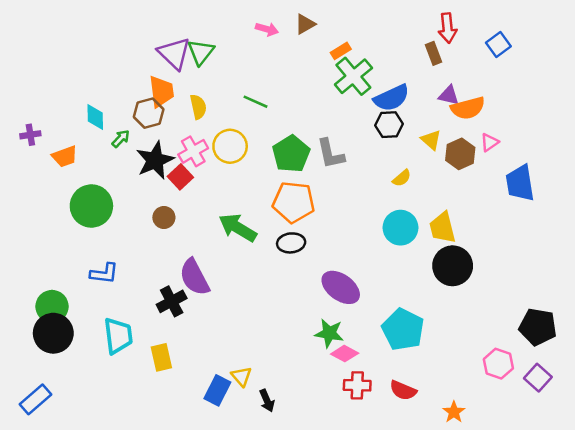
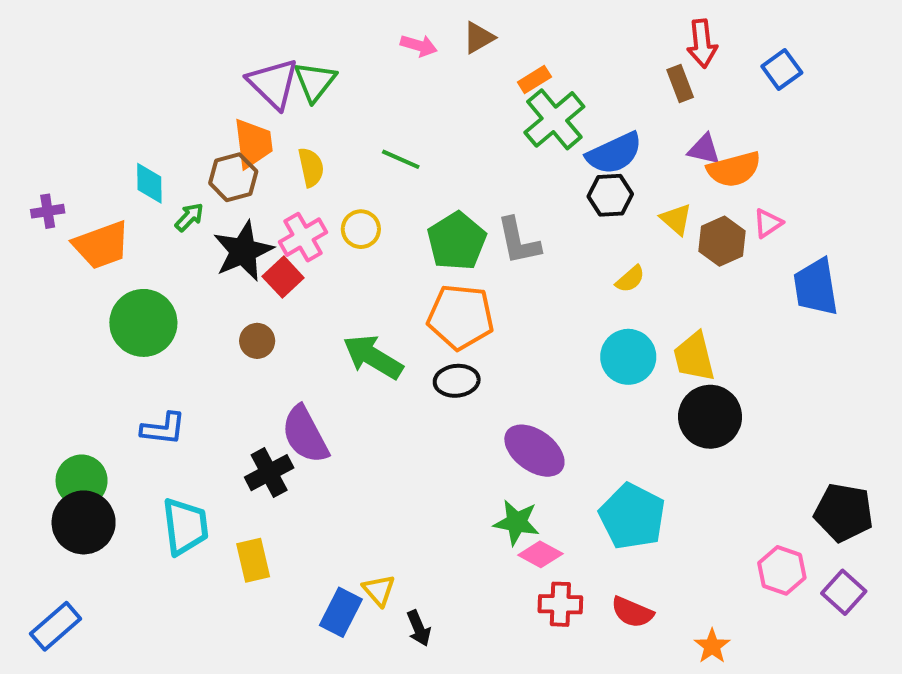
yellow circle: (230, 146) -> (361, 229), size x0.7
orange trapezoid: (65, 156) -> (102, 245), size x1.4

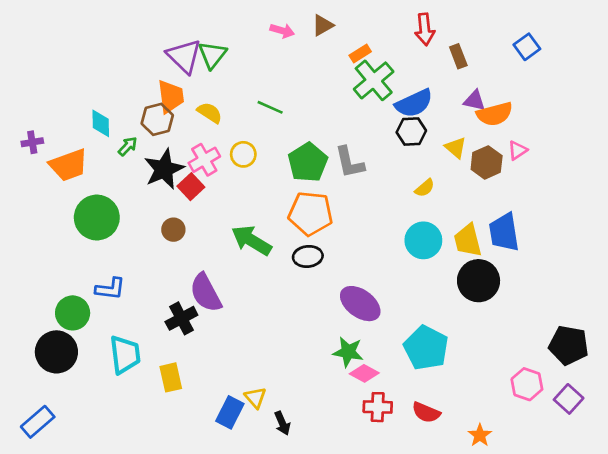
red arrow: (702, 44) -> (425, 29), moved
yellow semicircle: (311, 167) -> (210, 113), turned -45
blue trapezoid: (816, 287) -> (504, 232), moved
green circle: (82, 481) -> (73, 313), moved

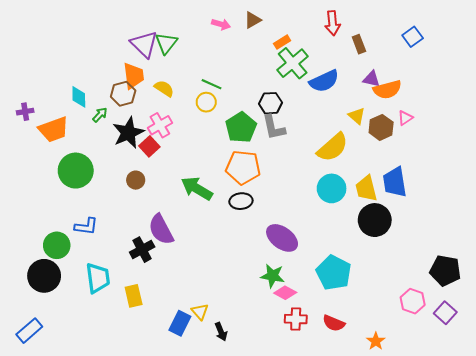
black hexagon: (411, 131) -> (270, 103), moved
yellow circle: (243, 154) -> (206, 102), moved
yellow semicircle: (425, 188) -> (333, 147), size x2.0

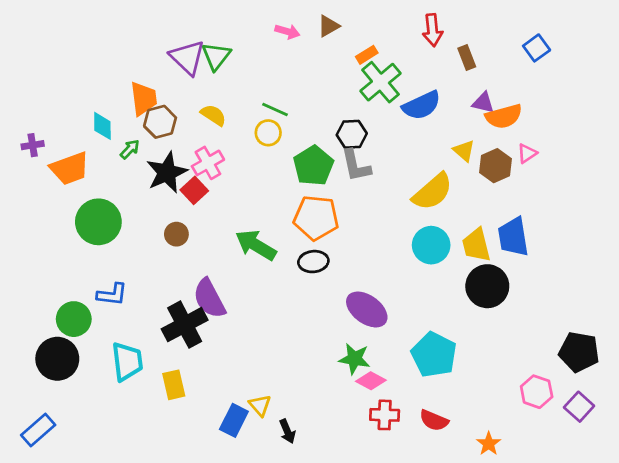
orange trapezoid: (134, 76) -> (144, 99), moved
black cross: (142, 250) -> (185, 325), size x1.4

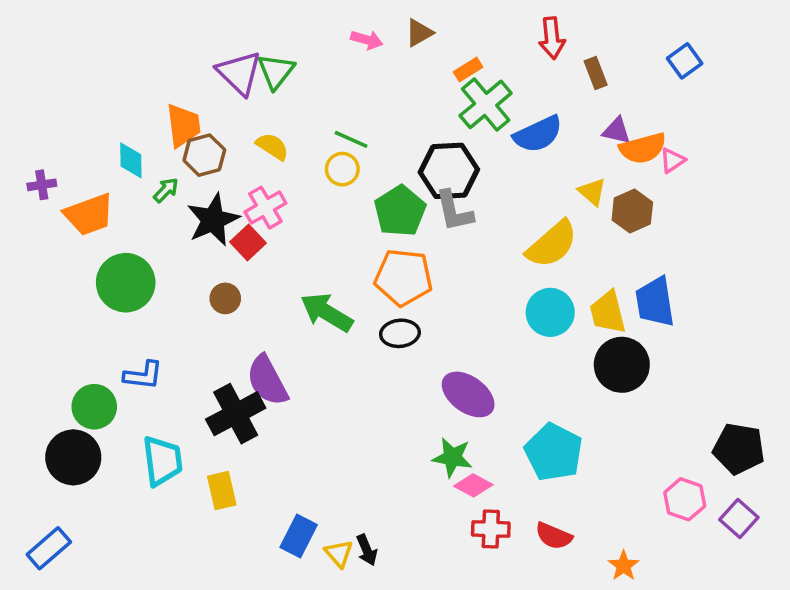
black hexagon: (352, 134) -> (449, 171), size x1.5
pink triangle: (527, 153) -> (672, 160), moved
yellow triangle: (260, 405) -> (339, 553), moved

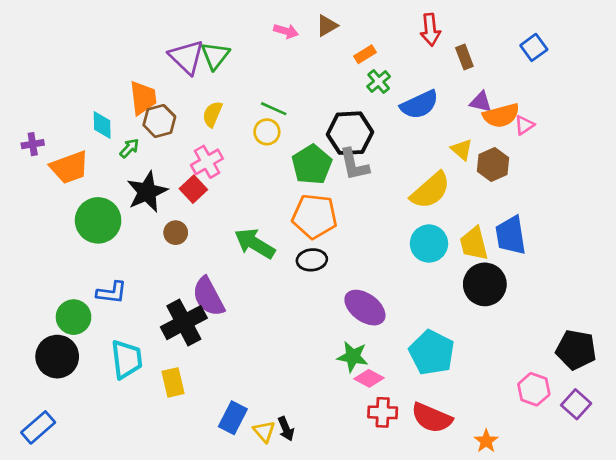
green cross: (486, 104) -> (379, 81), size x0.6
yellow semicircle: (272, 146) -> (212, 114), turned -100
black star: (213, 220) -> (147, 192), moved
red semicircle: (554, 536) -> (432, 418), size x1.4

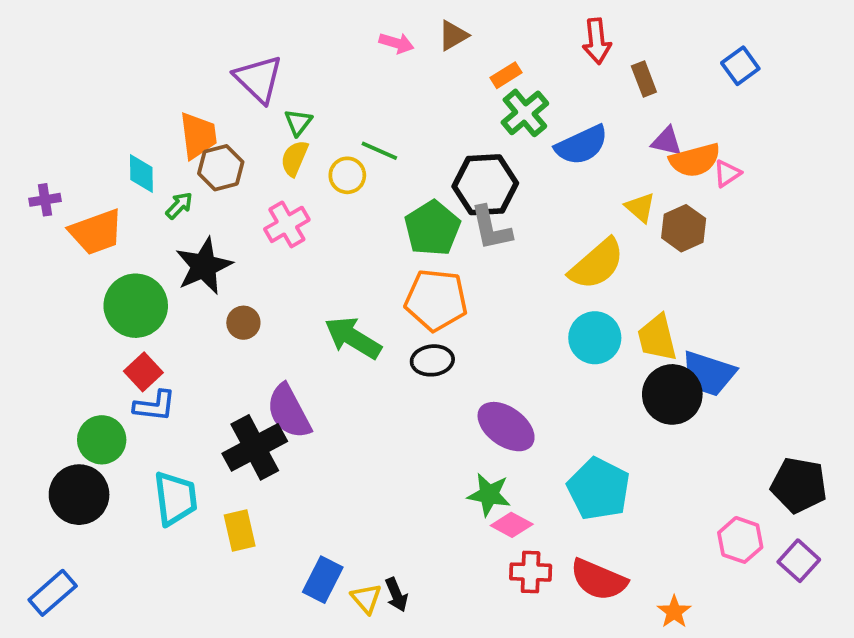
green triangle: (215, 56) -> (298, 122), moved, size x0.7
green cross: (379, 81) -> (525, 113), size x1.4
yellow circle: (267, 132) -> (347, 175), moved
red square: (193, 189) -> (143, 372), moved
blue trapezoid: (511, 235) -> (708, 374), moved, turned -63

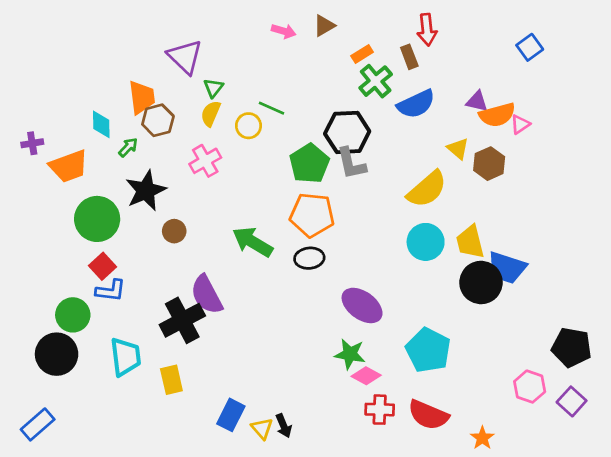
brown rectangle: (644, 79) -> (409, 57), moved

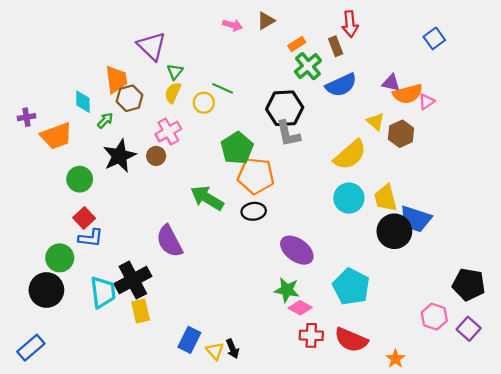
green pentagon: (309, 164) -> (237, 148), moved
green circle: (97, 219) -> (80, 179), size x0.7
brown circle: (174, 231) -> (156, 156), moved
black cross: (182, 320) -> (133, 280), moved

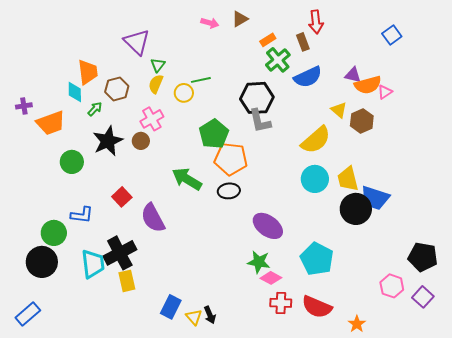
orange trapezoid: (116, 79) -> (88, 72), moved
green line: (223, 88) -> (201, 80), turned -36
red square: (84, 218) -> (122, 197), moved

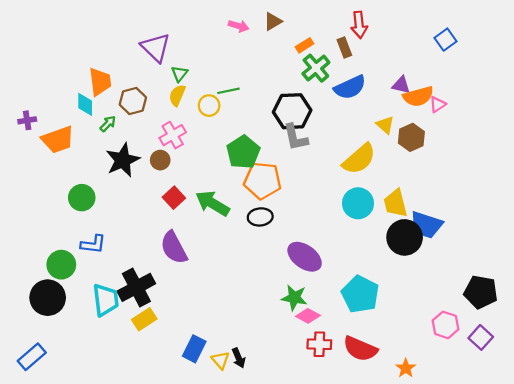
green circle: (72, 162) -> (82, 198), moved
red square: (122, 197) -> (174, 198), moved
yellow rectangle: (127, 281) -> (144, 319), turned 70

